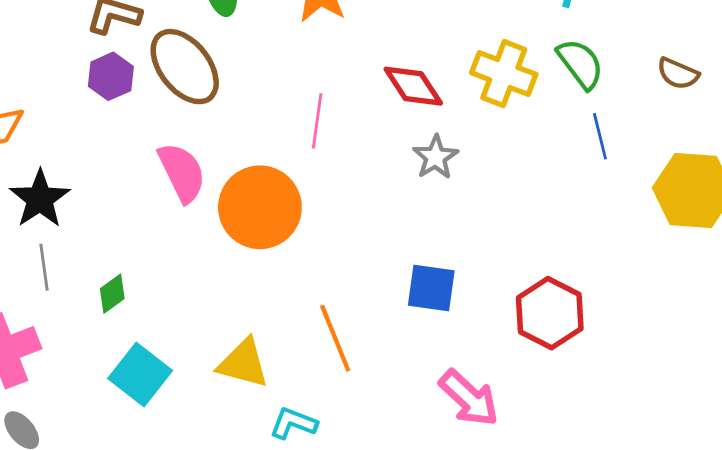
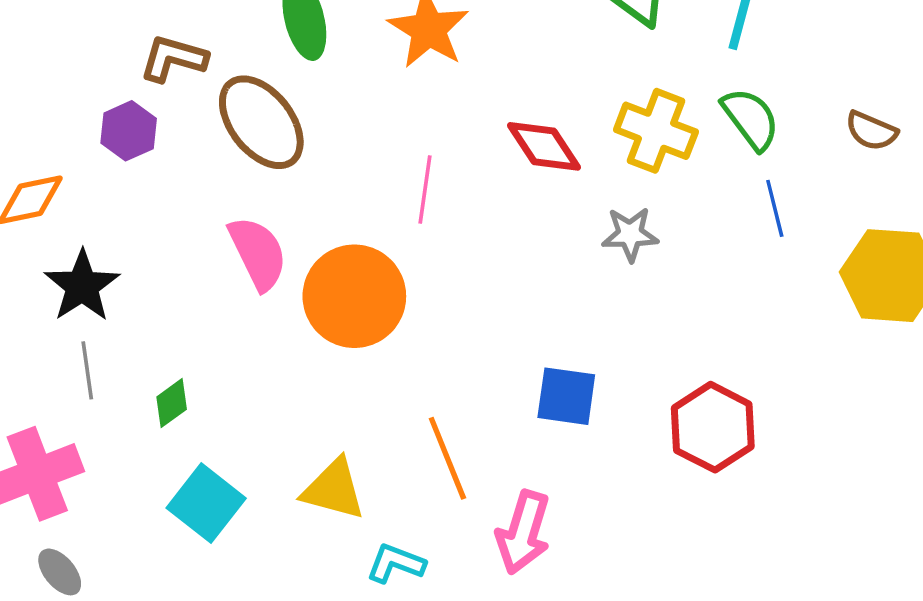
purple hexagon: (111, 76) -> (129, 131), moved
gray star: (435, 157) -> (630, 234), moved, turned 30
pink arrow: (469, 398) -> (523, 532), moved, turned 64

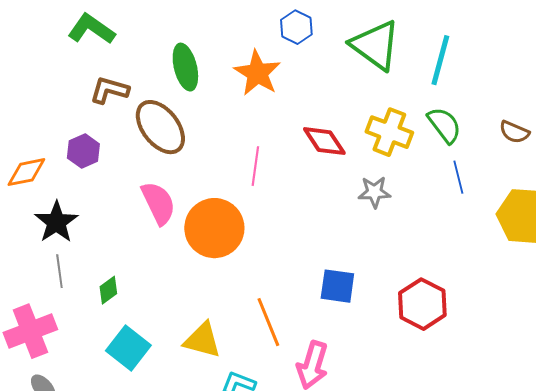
purple hexagon: (129, 131) -> (83, 151), moved

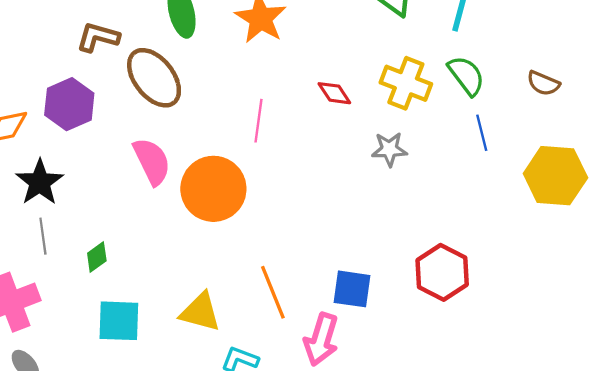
red diamond: (324, 141) -> (334, 93), size x0.7
purple hexagon: (83, 151) -> (69, 104), size x1.4
blue square: (337, 286) -> (352, 289), moved
cyan square: (128, 348) -> (119, 321), turned -36

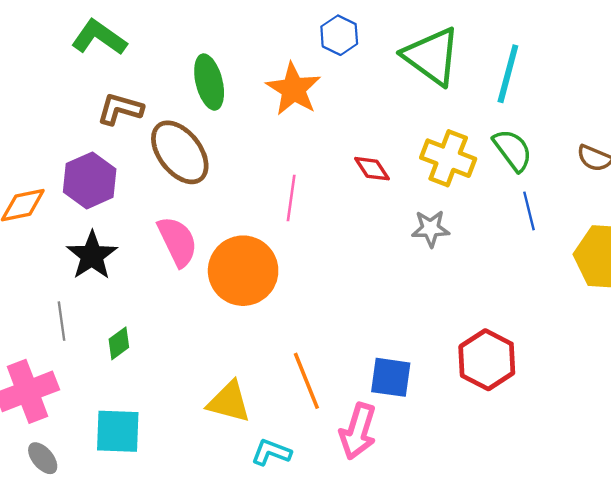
black star: (40, 182) -> (92, 255), moved
cyan square: (119, 321) -> (118, 431), moved

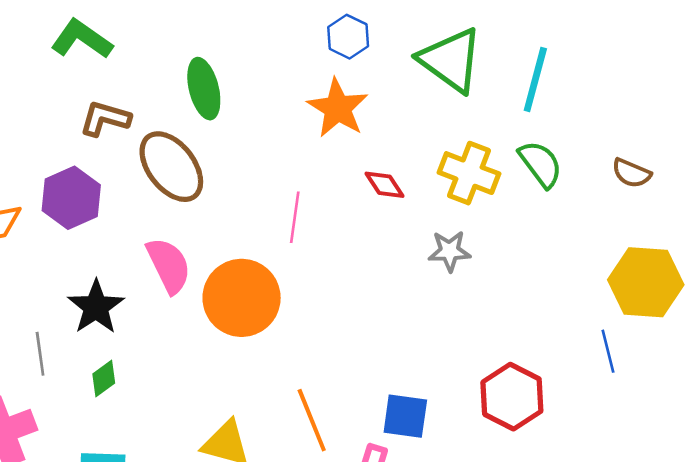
orange star: (293, 89) -> (338, 108), moved
blue line: (529, 211) -> (608, 351), moved
black star: (92, 255) -> (96, 307), moved

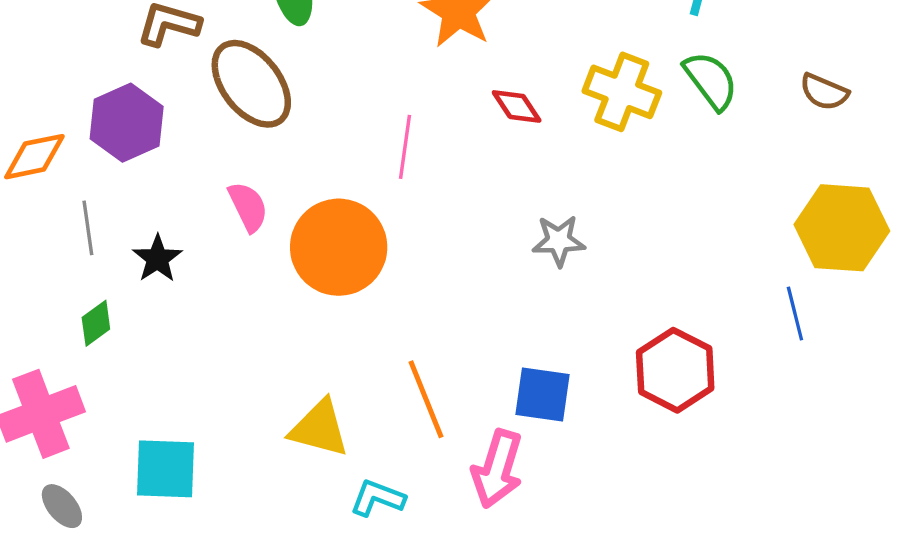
gray star: (449, 251) -> (559, 241), moved
pink semicircle: (169, 265) -> (248, 207), size x0.7
black star: (96, 307) -> (157, 259), size x0.7
gray line: (40, 354) -> (88, 228), moved
green diamond: (104, 378) -> (96, 323), moved

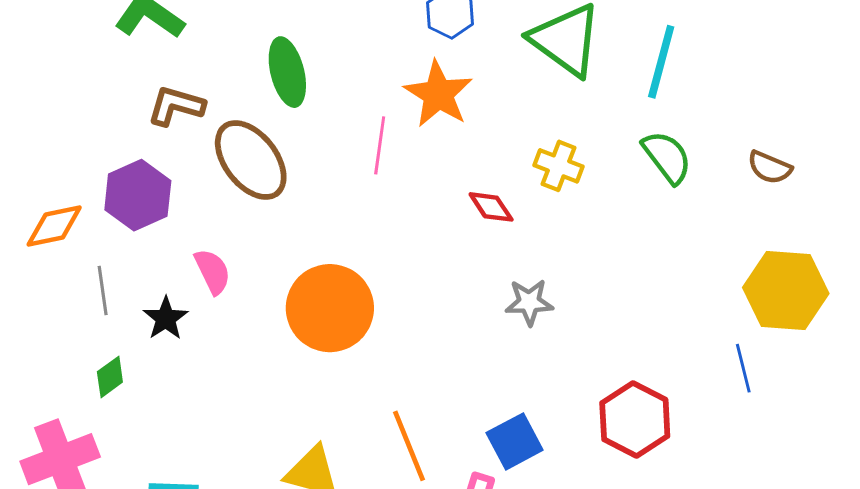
yellow cross: (622, 92) -> (559, 166), moved, size x0.7
red diamond: (517, 106) -> (491, 207), moved
pink line: (405, 147) -> (380, 145), moved
pink semicircle: (248, 207) -> (213, 271), moved
blue square: (543, 394) -> (515, 441), turned -36

